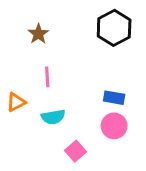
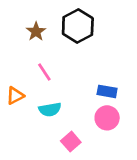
black hexagon: (114, 28) -> (78, 26), moved
pink line: (47, 77) -> (44, 72), turned -30

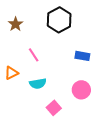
brown star: (36, 32) -> (16, 24), moved
blue rectangle: (107, 91) -> (82, 56), moved

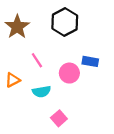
brown star: (16, 24) -> (17, 27), size x1.5
pink circle: (81, 90) -> (69, 73), moved

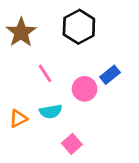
blue rectangle: (90, 61) -> (110, 75), turned -49
orange triangle: (13, 80) -> (18, 118), moved

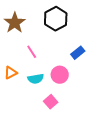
pink circle: (85, 89) -> (60, 75), moved
orange triangle: (18, 118) -> (11, 73), moved

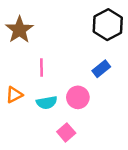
black hexagon: (56, 19) -> (108, 25), moved
pink line: (32, 52) -> (41, 67), turned 32

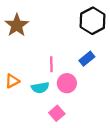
pink line: (41, 67) -> (51, 64), moved

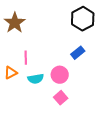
pink line: (51, 64) -> (26, 58), moved
pink square: (57, 113) -> (61, 98), moved

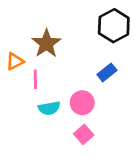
brown star: (15, 23) -> (46, 44), moved
orange triangle: (11, 73) -> (15, 61), moved

